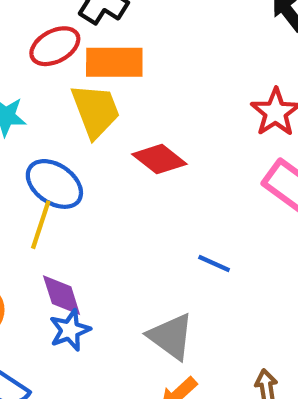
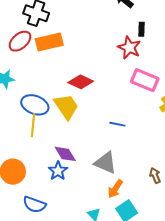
yellow trapezoid: (95, 111) -> (66, 107), moved
purple diamond: (62, 295) -> (65, 154), moved

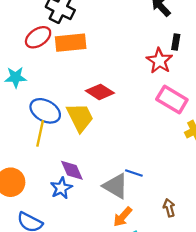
blue line: (117, 124) -> (134, 173), moved

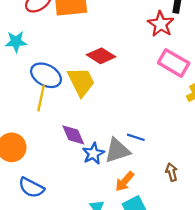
gray triangle: (115, 186) -> (117, 151), turned -48
blue star: (61, 188) -> (93, 154), moved

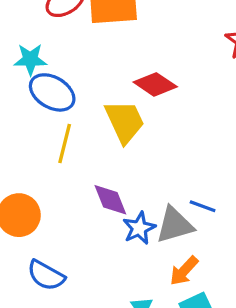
blue ellipse: (46, 75) -> (52, 92), moved

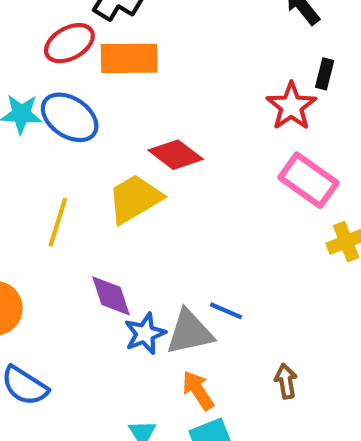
blue ellipse: (52, 92) -> (70, 117), moved
yellow trapezoid: (125, 121) -> (135, 199), turned -99
orange arrow: (184, 271) -> (198, 390), turned 100

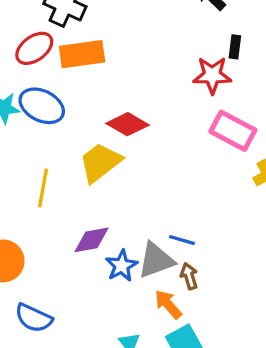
red star: (291, 106) -> (212, 75), turned -30
purple diamond: (111, 296) -> (92, 240), turned -75
brown arrow: (286, 381) -> (189, 276), moved

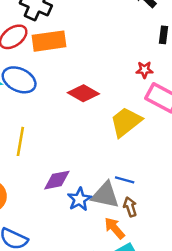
red star: (212, 75) -> (144, 70), moved, size x0.6
yellow trapezoid: (100, 162) -> (126, 122), moved
gray triangle: (156, 260) -> (105, 195), turned 32

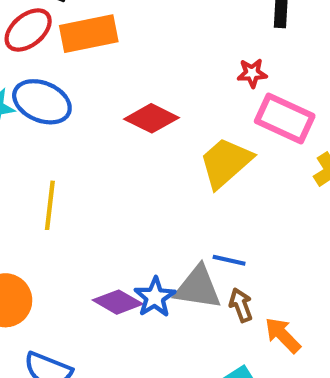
purple diamond: (57, 180) -> (118, 302), moved, turned 44
orange arrow: (115, 228) -> (283, 335), moved

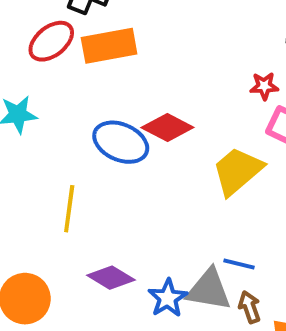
blue ellipse: (42, 102) -> (121, 142), moved
purple diamond: (118, 302) -> (111, 278), moved

